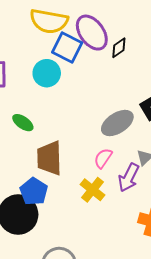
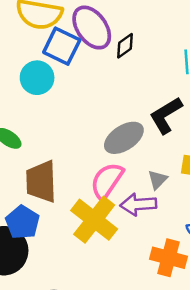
pink semicircle: (103, 158) -> (107, 181), size x1.5
purple arrow: (129, 178) -> (138, 204), turned 60
yellow cross: (92, 190) -> (94, 220), size x1.5

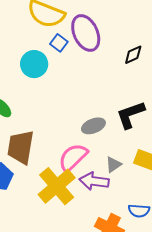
blue square: (62, 46) -> (59, 43), size x0.6
black diamond: (125, 46) -> (133, 55), moved
gray ellipse: (124, 138) -> (93, 126), size x0.7

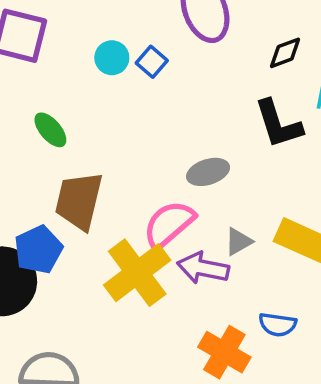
blue square: (59, 43) -> (152, 62), moved
cyan circle: (34, 64) -> (112, 58), size x0.7
black L-shape: (130, 115) -> (278, 124), moved, turned -92

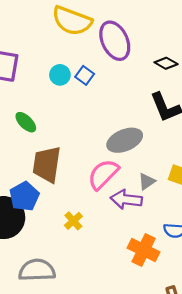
black diamond: (285, 53) -> (166, 63), turned 55
gray ellipse: (208, 172) -> (125, 140), size x1.4
yellow cross: (137, 273) -> (73, 221), moved, size x0.5

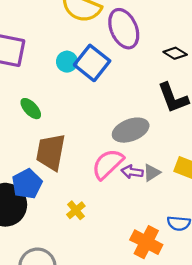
blue square: (85, 75) -> (92, 63), size x1.8
purple arrow: (126, 199) -> (132, 172), moved, size x0.7

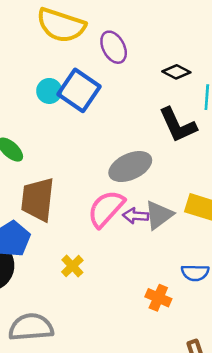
purple ellipse: (124, 29) -> (114, 47), size x0.7
gray triangle: (152, 173) -> (159, 215), size x1.4
orange cross: (146, 242) -> (158, 298), size x0.7

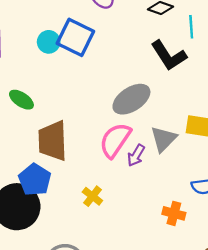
purple arrow: (136, 216) -> (136, 155), moved, turned -55

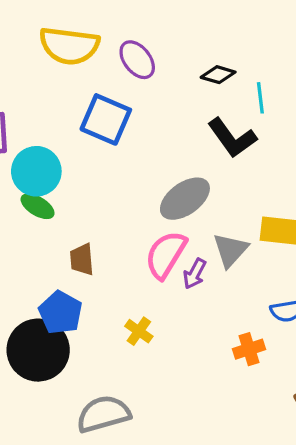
cyan circle: (49, 42) -> (36, 171), moved, size x1.6
brown trapezoid: (53, 141) -> (82, 259), size x0.6
orange cross: (174, 213) -> (249, 349), turned -30

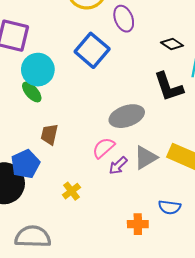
pink semicircle: (166, 255) -> (104, 148), size x0.7

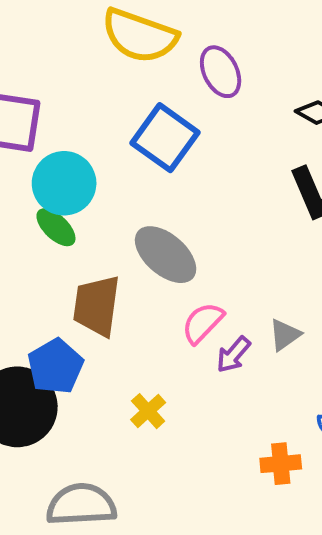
gray ellipse: (127, 116) -> (166, 255), moved, turned 64
brown trapezoid: (49, 134) -> (97, 306), size x1.5
gray triangle: (146, 158) -> (285, 335), size x0.7

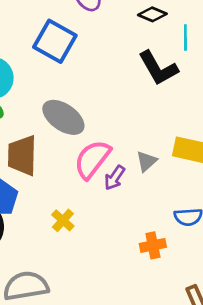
pink semicircle: (203, 323) -> (92, 159), size x1.4

